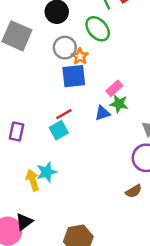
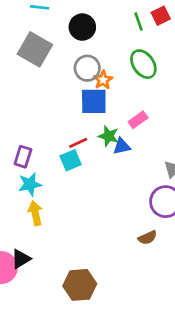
green ellipse: (98, 29) -> (143, 64), moved
green star: (119, 104) -> (109, 136), moved
cyan star: (47, 172) -> (30, 184), moved

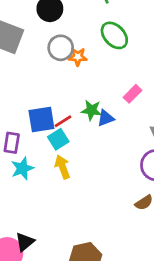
orange star: (103, 80) -> (78, 57), turned -30
blue square: (94, 101) -> (41, 120), moved
pink rectangle: (138, 120) -> (133, 94), moved
yellow arrow: (35, 213) -> (62, 167), moved

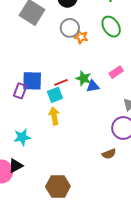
blue square: (41, 120) -> (32, 81), moved
cyan star: (22, 168) -> (22, 137), moved

